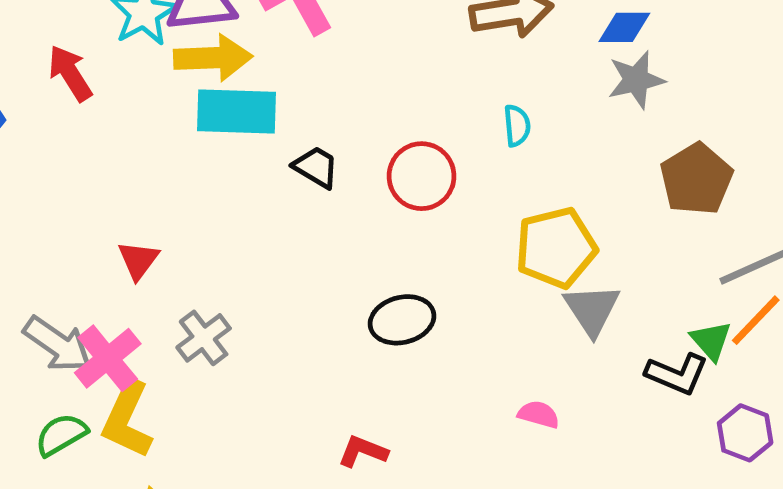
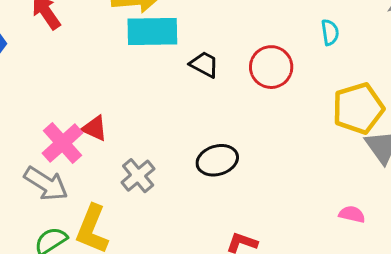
red triangle: (138, 260) -> (95, 128), turned -40
black ellipse: (402, 320) -> (217, 160), moved
pink cross: (108, 358) -> (63, 143), moved

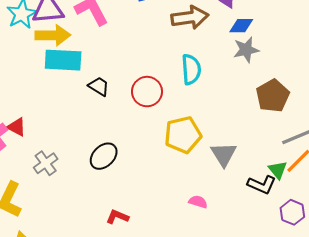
cyan semicircle: (330, 32) -> (191, 69), size x1.6
yellow pentagon: (358, 108) -> (183, 135), moved
black ellipse: (217, 160) -> (104, 156), turned -32

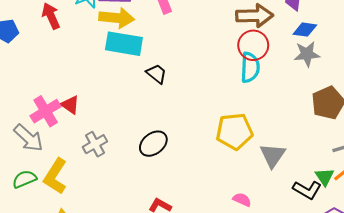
red circle: (147, 92) -> (253, 45), moved

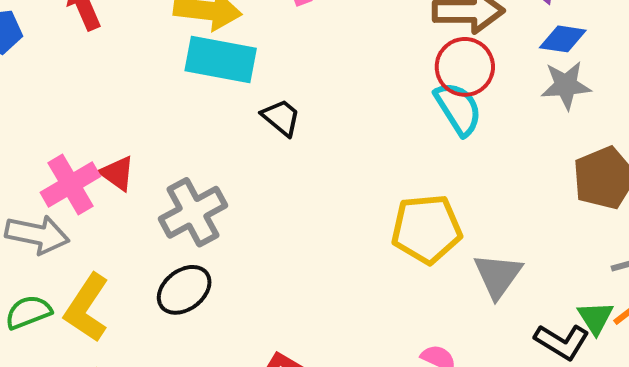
cyan semicircle: (250, 67) -> (458, 109), turned -36
gray arrow: (28, 138) -> (37, 234), turned -32
gray cross: (95, 144) -> (193, 212), moved, size x1.4
black ellipse: (153, 144) -> (184, 290), moved

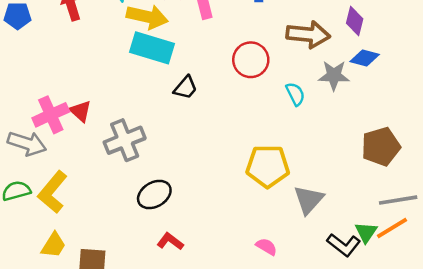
red circle: (465, 67) -> (251, 60), moved
gray star: (566, 85) -> (334, 75), moved
cyan semicircle: (458, 109) -> (295, 94), size x0.7
black trapezoid: (281, 117) -> (185, 88), turned 85
black ellipse: (184, 290) -> (154, 195), moved

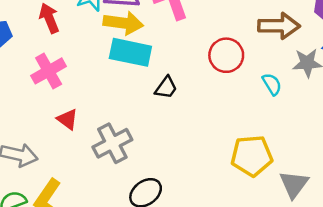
pink cross: (51, 115) -> (49, 71), moved

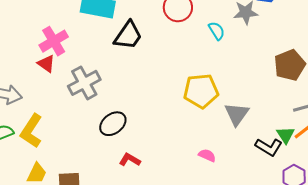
pink cross: (49, 71) -> (54, 41), moved
black trapezoid: (166, 88) -> (128, 35), size x1.5

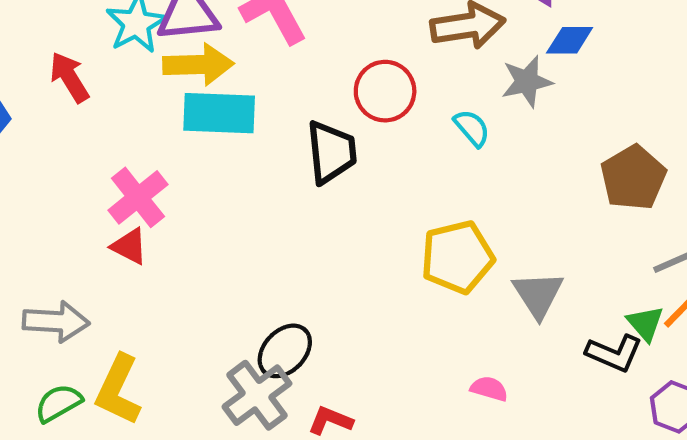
black trapezoid: (128, 35) -> (331, 152), moved, turned -32
gray cross: (84, 83) -> (257, 395), moved

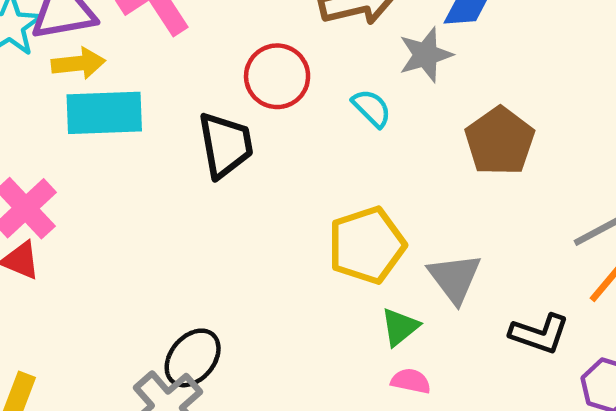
yellow arrow: (198, 65) -> (78, 63), size x0.7
brown pentagon: (633, 178) -> (500, 141), moved
green triangle: (645, 323) -> (400, 327), moved, turned 36

